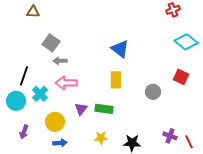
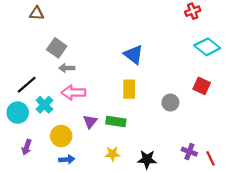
black line: (24, 76) -> (27, 85), turned 30

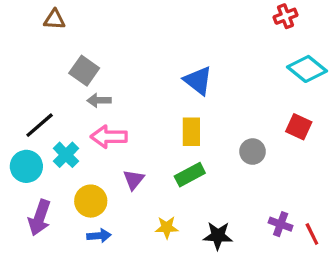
green rectangle: (116, 122) -> (190, 175), moved, turned -36
purple arrow: (27, 147) -> (40, 218), size x1.5

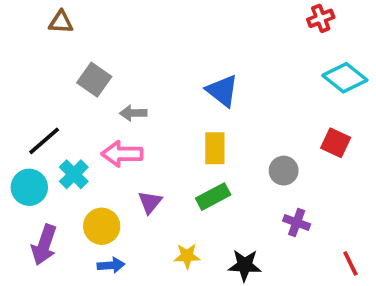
gray arrow: (99, 100) -> (133, 113), moved
purple cross: (281, 224) -> (297, 223), moved

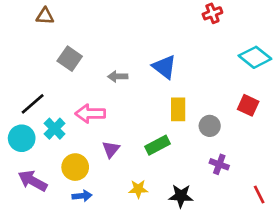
red cross: (321, 18) -> (212, 13), moved
gray arrow: (133, 113) -> (118, 76), moved
yellow rectangle: (215, 148) -> (178, 109), moved
purple arrow: (44, 245) -> (33, 181), turned 100

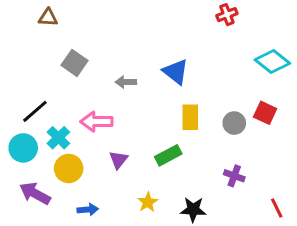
gray circle: (210, 126) -> (234, 123), moved
yellow circle: (75, 167) -> (69, 168), moved
yellow star: (138, 189) -> (148, 202), turned -30

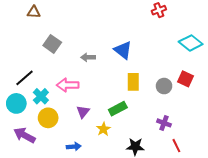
yellow star: (148, 202) -> (103, 129), moved
red line: (277, 208) -> (176, 146), moved
blue arrow: (88, 210) -> (74, 147), moved

